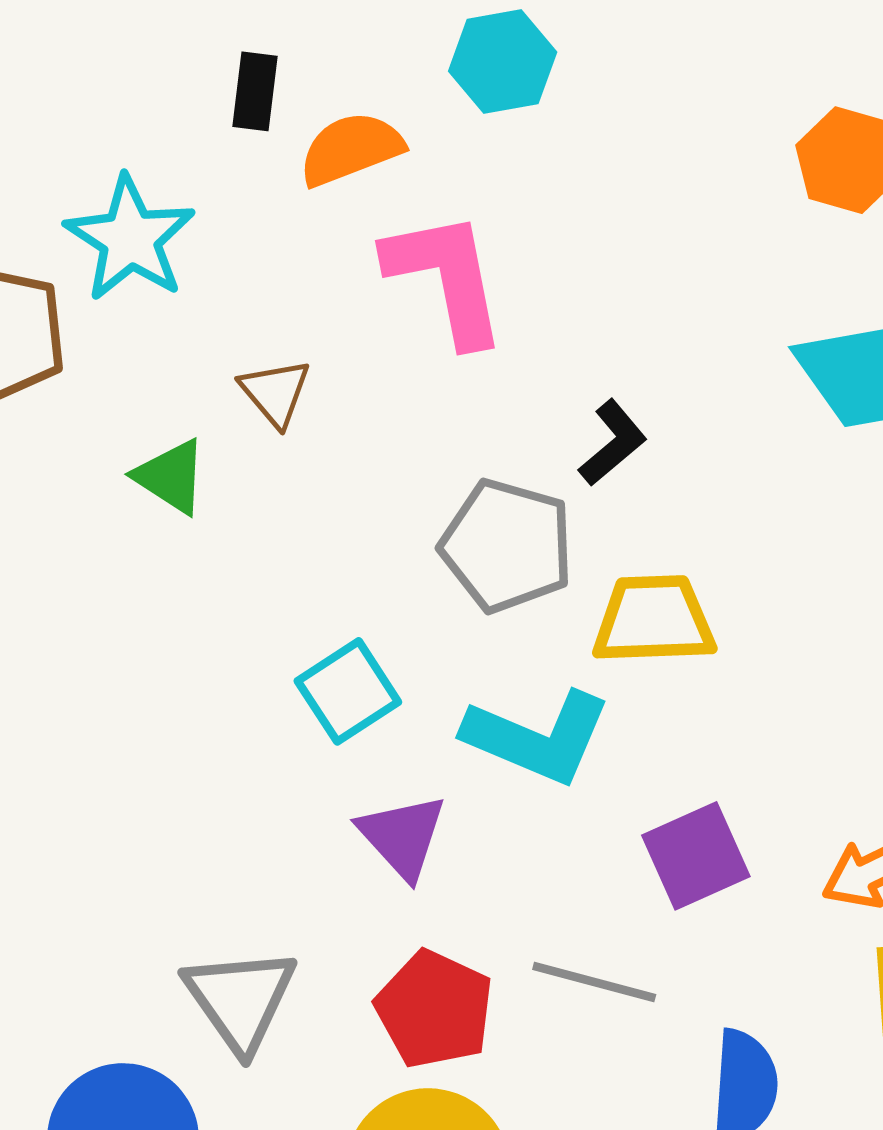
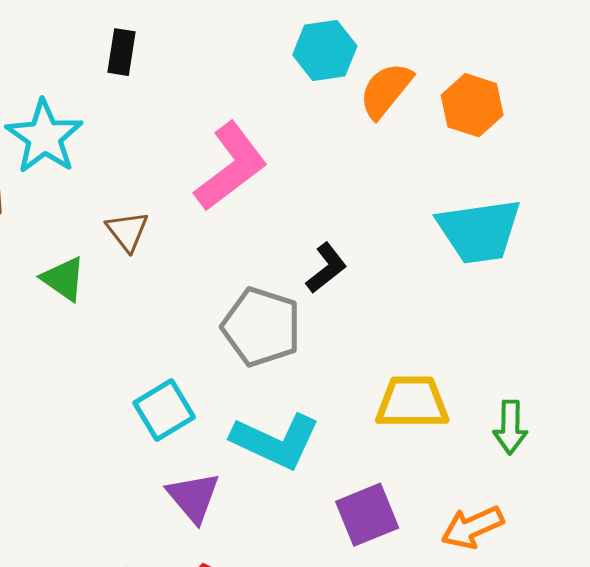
cyan hexagon: (503, 62) -> (325, 51), moved
orange semicircle: (351, 149) -> (386, 90), moved, turned -32
pink L-shape: (446, 278) -> (231, 167), turned 62
yellow trapezoid: (654, 620) -> (412, 402), moved

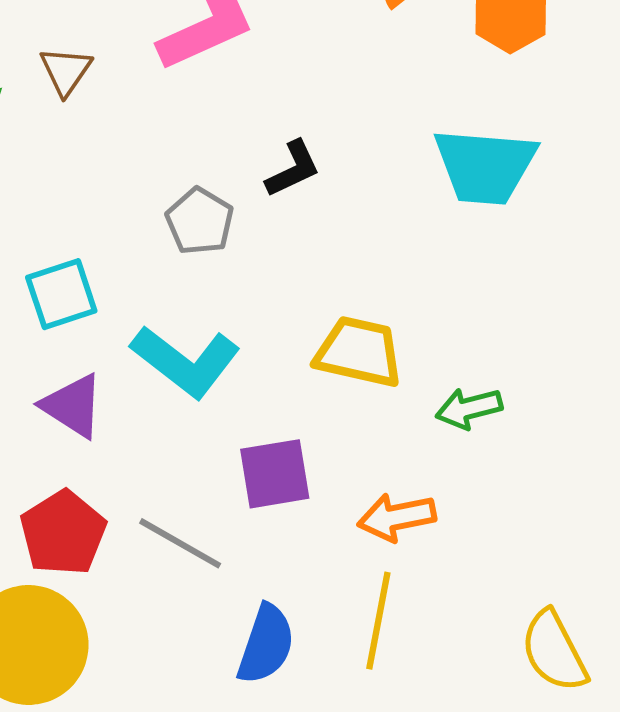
gray pentagon: (261, 327) -> (200, 221), size x0.7
green arrow: (510, 427) -> (469, 408), turned 62
purple triangle: (193, 497) -> (73, 406), turned -30

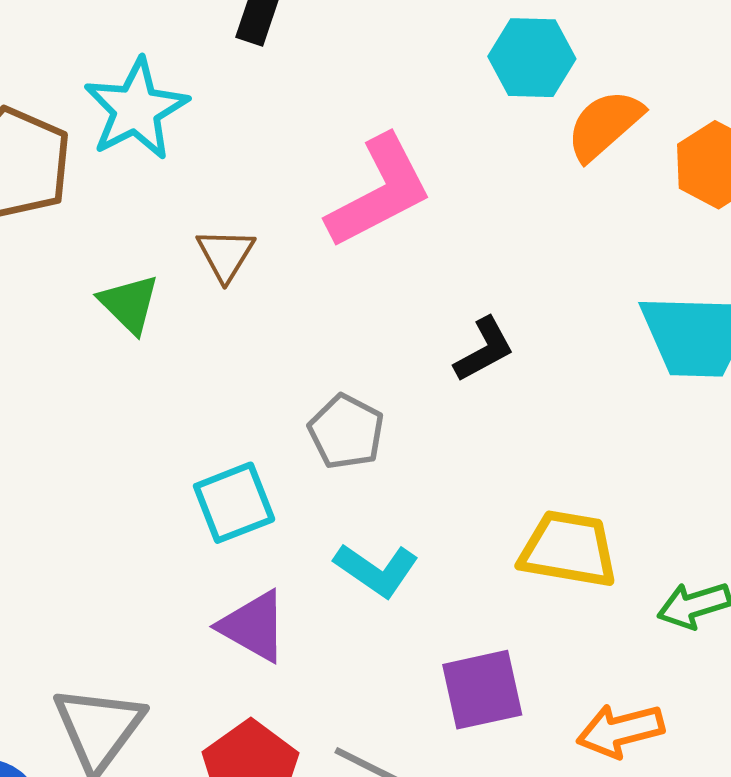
gray pentagon: (200, 221) -> (346, 432), moved
cyan L-shape: (186, 361) -> (376, 570), size x0.7

